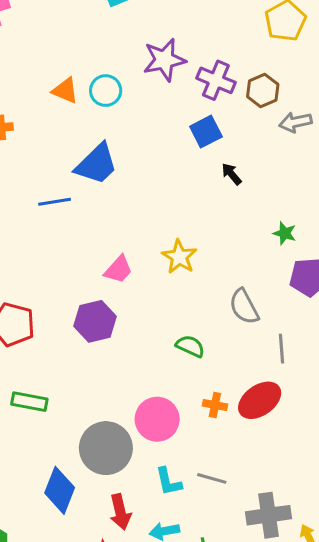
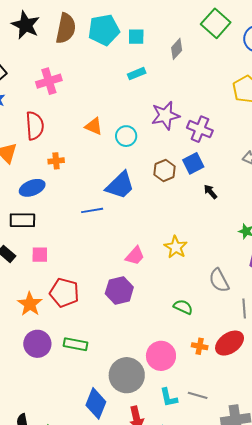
brown hexagon: (263, 90) -> (165, 171), moved
orange triangle: (65, 91) -> (94, 126), moved

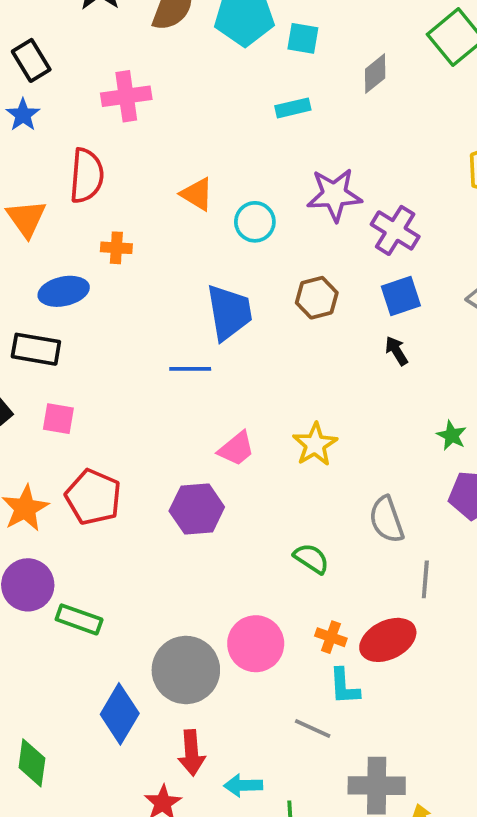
blue square: (193, 163) -> (401, 296), moved
blue trapezoid: (120, 185) -> (229, 312), turned -64
blue line: (92, 210) -> (190, 369), moved
green rectangle: (75, 344) -> (79, 619), moved
cyan L-shape: (169, 398) -> (344, 686), moved

